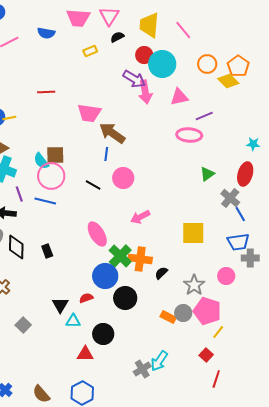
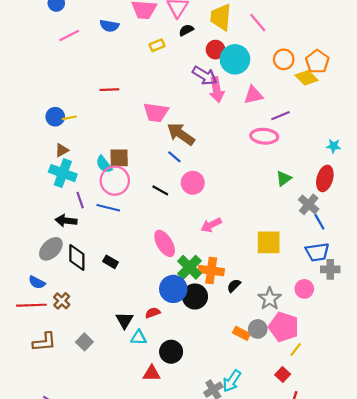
blue line: (106, 154) -> (174, 157), turned -56
black rectangle: (47, 251) -> (110, 262), turned -40
black circle: (125, 298) -> (195, 296), moved

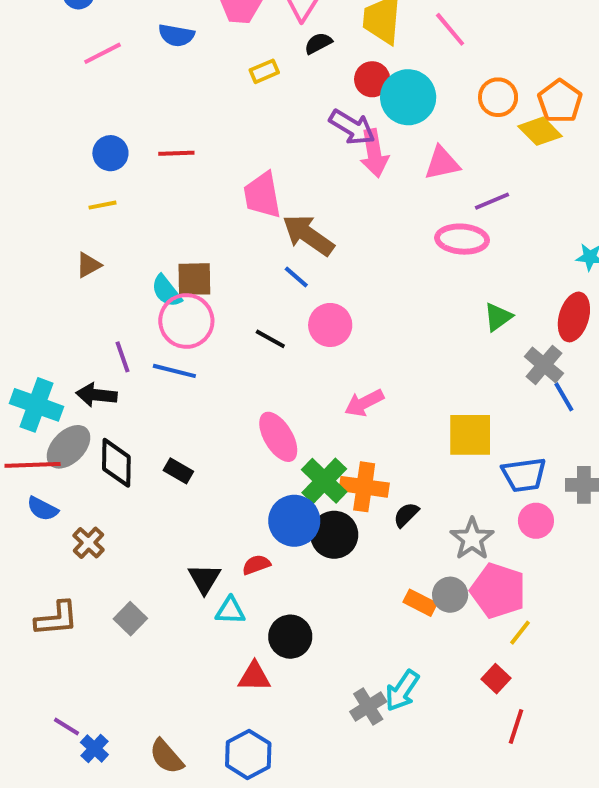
pink trapezoid: (156, 112) -> (262, 195), turned 72
blue circle: (55, 117) -> (110, 153), moved
cyan cross: (63, 173) -> (37, 405), moved
blue trapezoid: (317, 252) -> (524, 475), moved
red line: (31, 305) -> (33, 465), moved

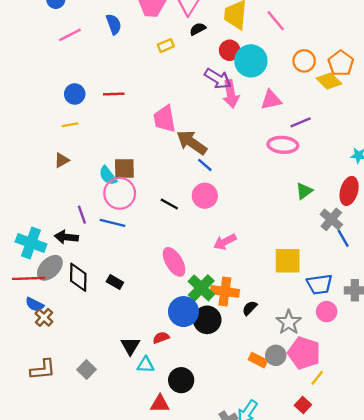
blue semicircle: (176, 35) -> (114, 24), turned -120
blue line: (296, 277) -> (205, 165), moved
brown cross: (88, 543) -> (44, 317), moved

